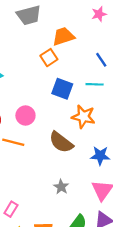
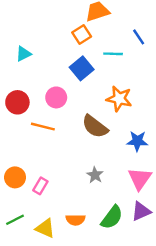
cyan line: (95, 84) -> (113, 54), moved
blue square: (62, 89) -> (82, 68), moved, turned 30
pink rectangle: (11, 209) -> (40, 186), moved

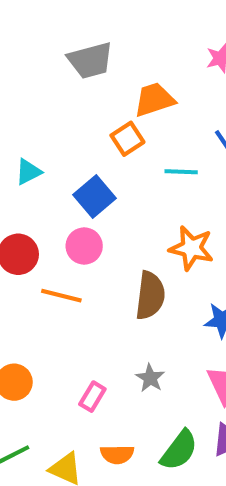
blue square: (82, 68) -> (94, 197), moved
brown semicircle: (95, 127) -> (150, 296), turned -120
pink rectangle: (40, 186) -> (92, 397), moved

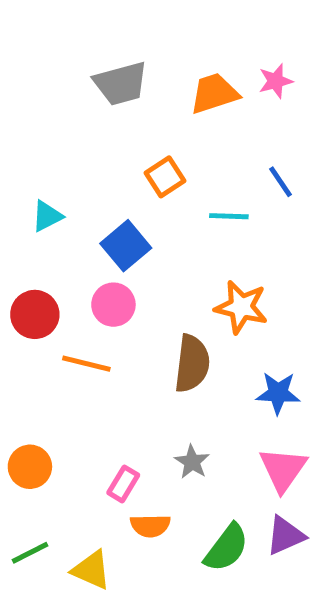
orange trapezoid: (154, 100) -> (214, 93), moved
orange semicircle: (117, 454) -> (150, 526), moved

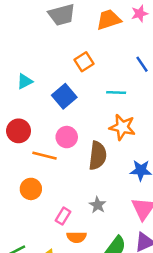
cyan line: (229, 216) -> (116, 93), moved
pink circle: (113, 305) -> (67, 137), moved
orange circle: (30, 467) -> (31, 189), moved

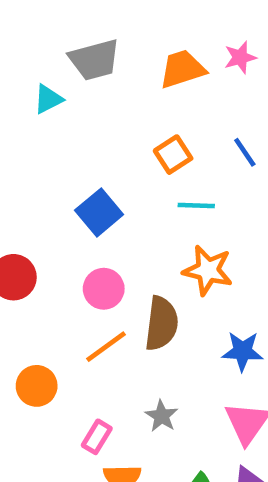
orange square: (84, 62) -> (173, 155), moved
cyan triangle: (25, 81) -> (48, 99), moved
orange line: (44, 156) -> (106, 347), moved, turned -50

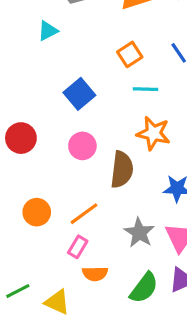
cyan triangle: (48, 99) -> (48, 31), moved
orange line: (106, 347) -> (84, 214), moved
gray star: (162, 416) -> (139, 233), moved, size x1.4

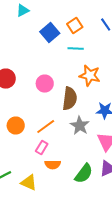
cyan line: (146, 89) -> (76, 48), moved
blue square: (79, 94) -> (50, 32), moved
gray star: (139, 233) -> (80, 126), moved

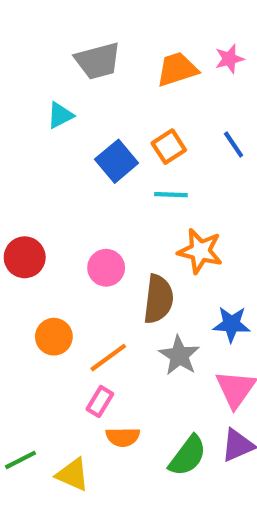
orange circle: (16, 126) -> (54, 337), moved

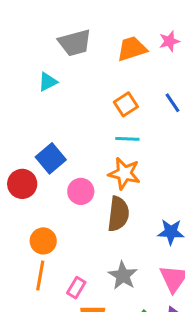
blue square: (117, 161) -> (51, 158), moved
orange star: (200, 251) -> (124, 173), moved
gray star: (179, 355) -> (123, 276), moved
orange line: (108, 358) -> (40, 276), moved, turned -44

